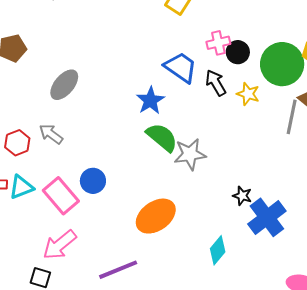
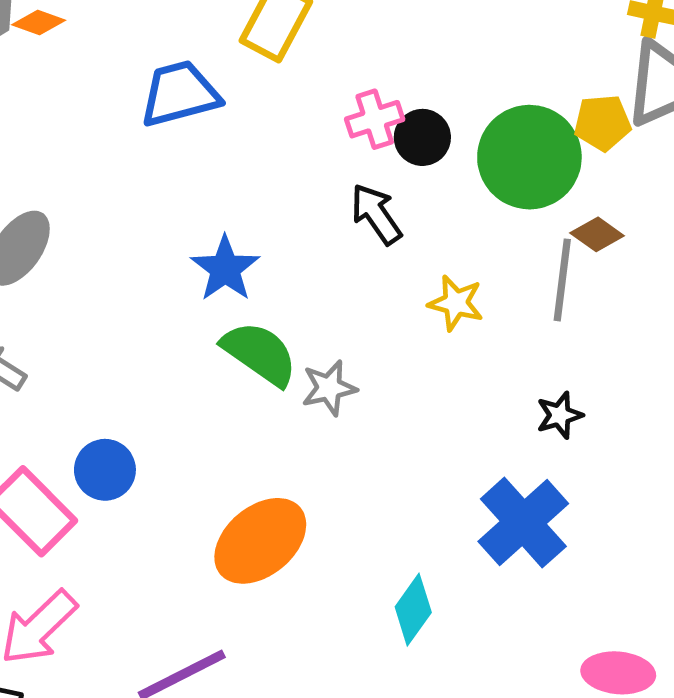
blue trapezoid: (181, 67) -> (180, 94), moved, turned -45
yellow star: (248, 94) -> (456, 303), moved
gray star: (190, 154) -> (329, 388), size x0.7
black star: (242, 196) -> (560, 415), moved, turned -30

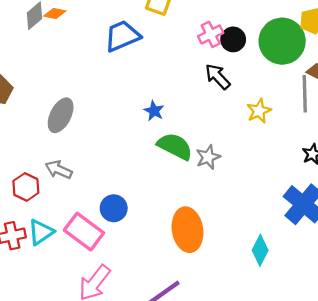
blue star: (225, 269) -> (154, 111), size x0.7
yellow star: (456, 303) -> (259, 111), turned -30
orange ellipse: (260, 541) -> (187, 230), turned -51

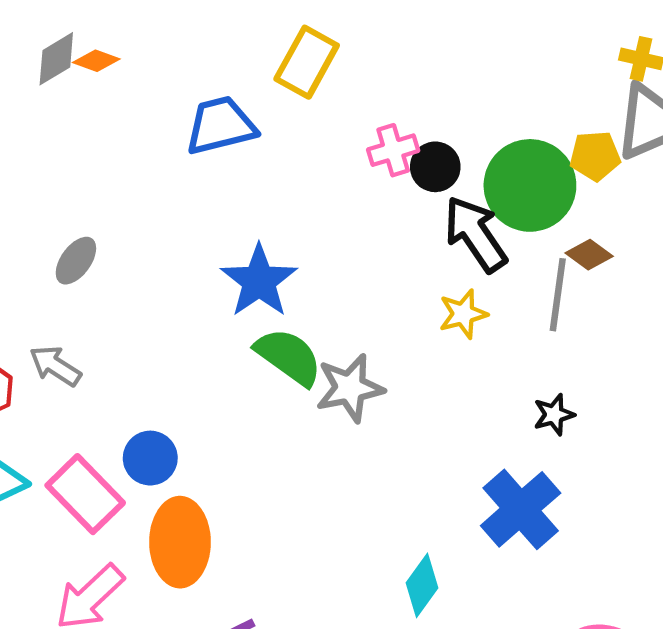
black arrow: (218, 77) -> (475, 234), moved, size x1.4
blue star: (154, 111) -> (259, 281), size x1.8
gray ellipse: (61, 115) -> (76, 261), size x0.7
gray star: (208, 157) -> (350, 388), size x1.4
orange ellipse: (187, 230) -> (180, 542), moved

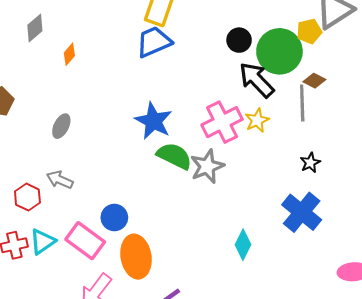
orange diamond: (96, 61) -> (69, 54), moved, turned -60
blue trapezoid: (221, 126) -> (154, 42), moved
pink cross: (393, 150) -> (222, 122), moved, size x1.6
black circle: (435, 167) -> (239, 40), moved
cyan diamond: (422, 585) -> (243, 245), moved

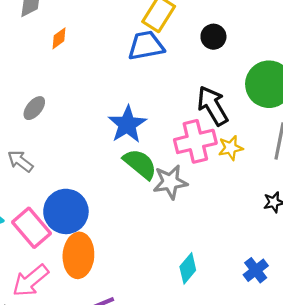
black circle: (239, 40) -> (213, 37), moved
black arrow: (257, 80) -> (213, 106), moved
blue cross: (302, 212) -> (256, 270), moved, size x0.6
blue circle: (114, 217) -> (66, 211), size x1.6

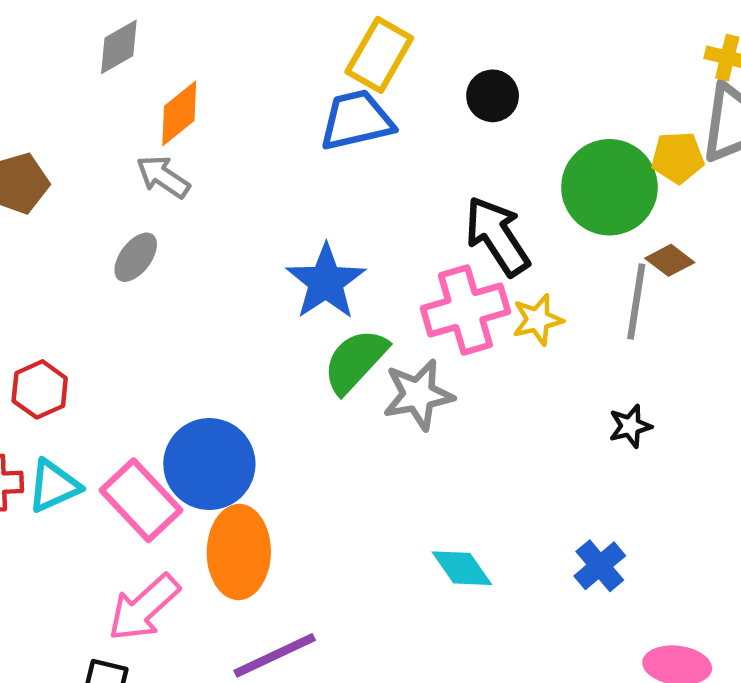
orange diamond: (59, 38) -> (179, 113), size x1.4
gray arrow: (20, 161) -> (163, 177), moved
green semicircle: (140, 164) -> (355, 361), turned -84
cyan diamond: (188, 268) -> (462, 568), turned -72

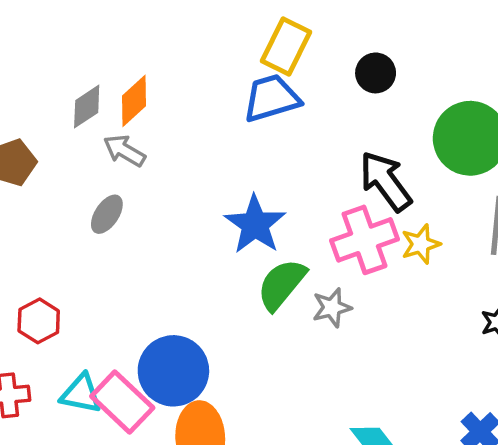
gray diamond: (119, 47) -> (87, 106), moved
gray star: (418, 395) -> (332, 308), size x0.7
cyan triangle: (54, 486) -> (81, 394), moved, turned 39

